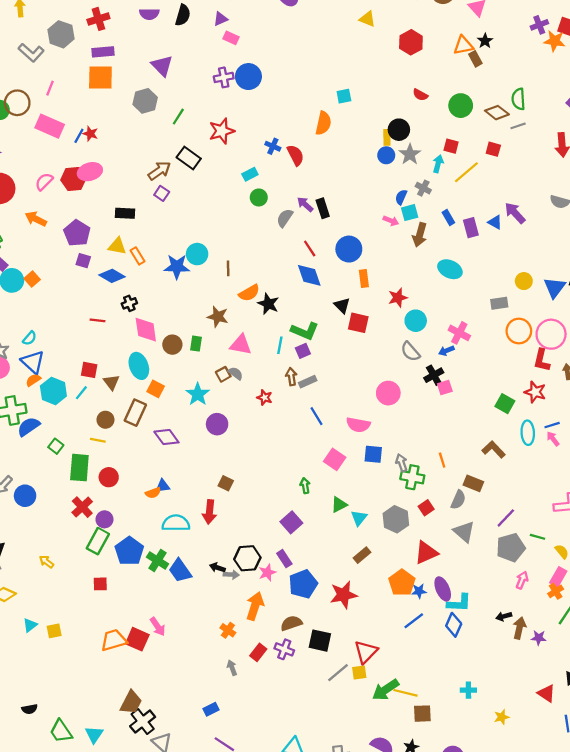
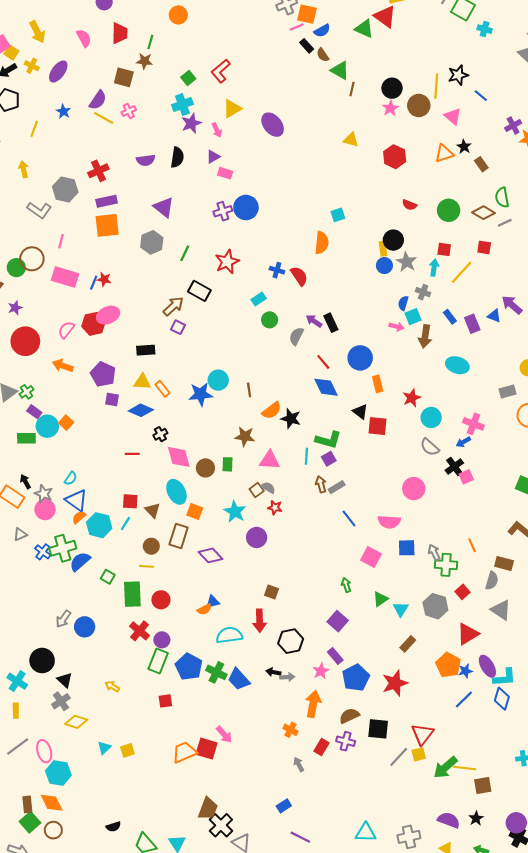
brown rectangle: (475, 59) -> (481, 164), moved
red star: (265, 398) -> (275, 508), moved
black hexagon: (247, 558) -> (291, 641), moved

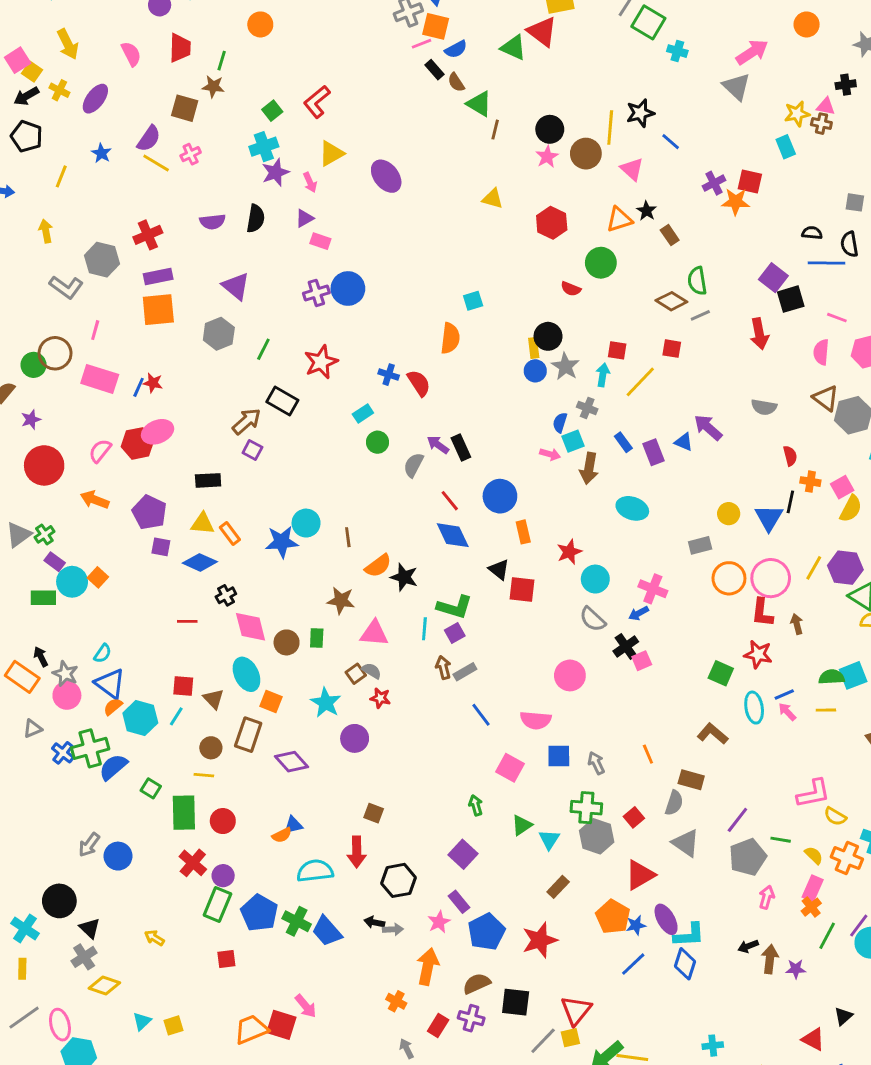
green circle: (449, 210) -> (601, 263), moved
green cross: (446, 565) -> (586, 808), moved

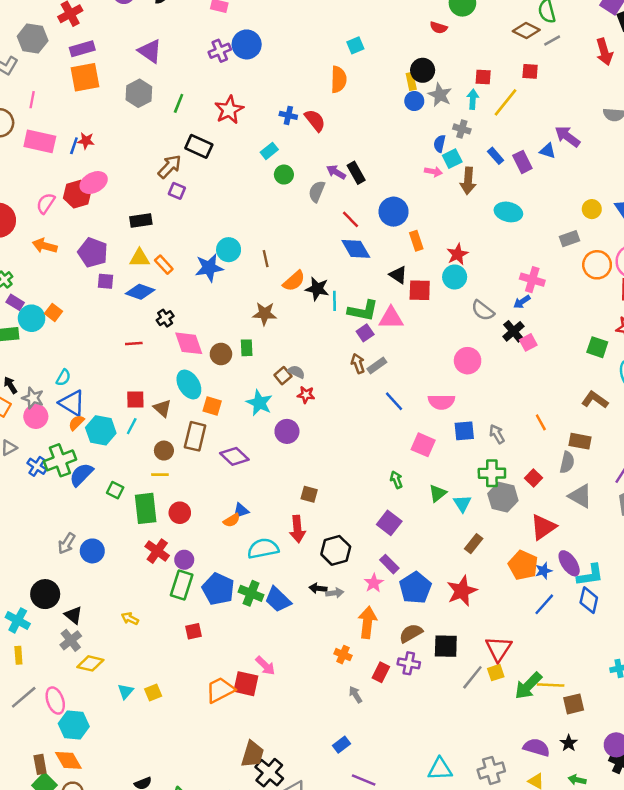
cyan circle: (595, 579) -> (455, 277), moved
cyan line: (424, 629) -> (335, 301), moved
pink triangle: (374, 633) -> (391, 318), moved

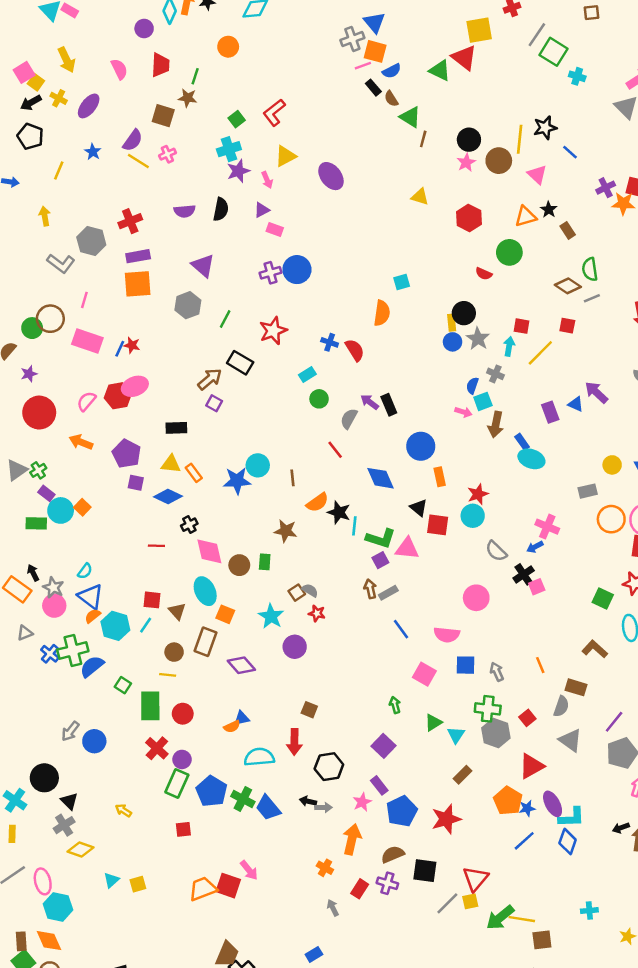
blue rectangle: (496, 156) -> (522, 442), moved
red line: (351, 219) -> (335, 450), moved

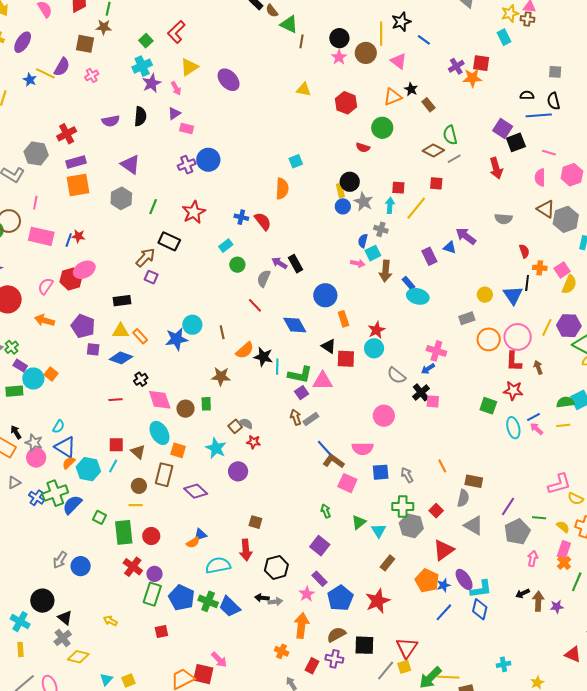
yellow line: (138, 161) -> (45, 73), moved
pink square: (537, 587) -> (433, 401), turned 32
brown L-shape: (595, 649) -> (334, 461), moved

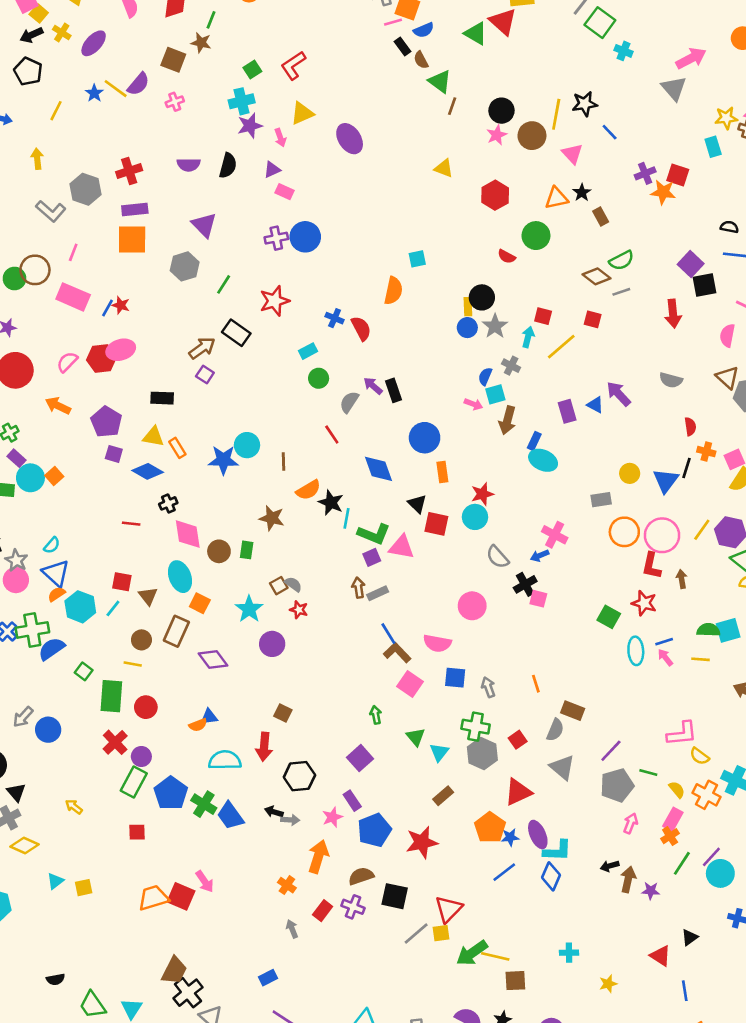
green semicircle: (450, 135) -> (622, 260), turned -114
blue rectangle: (409, 283) -> (534, 441), turned 56
green triangle: (359, 522) -> (416, 737), turned -42

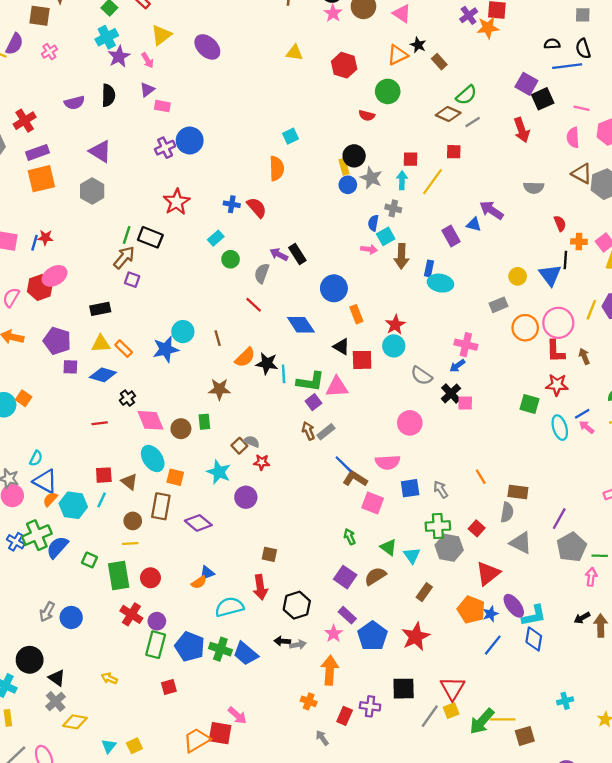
green line: (224, 284) -> (127, 235), moved
green line: (648, 773) -> (600, 556), moved
brown semicircle: (361, 876) -> (375, 576), moved

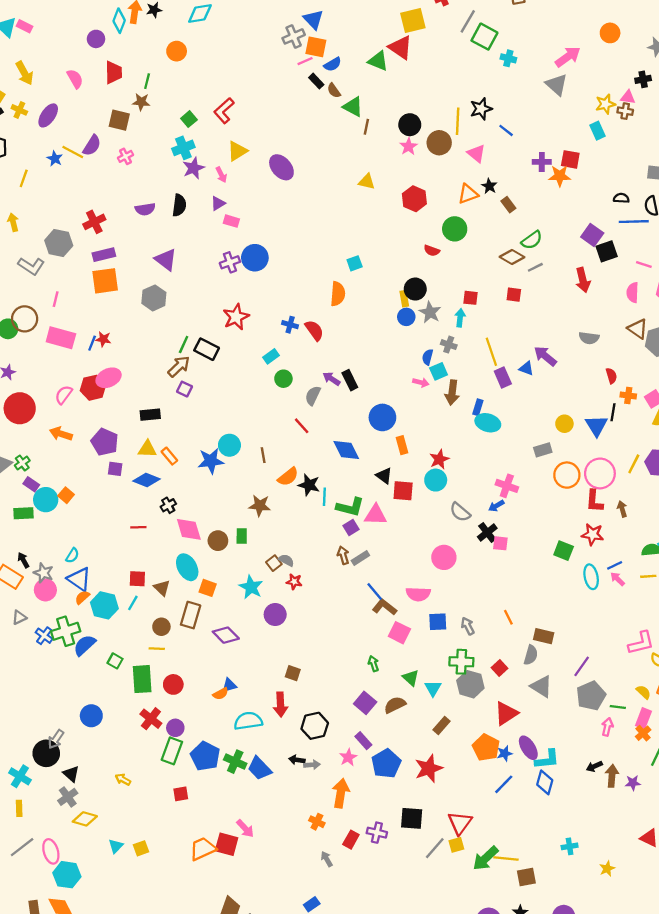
purple cross: (469, 15) -> (542, 162), turned 30
yellow line: (432, 182) -> (491, 352), moved, turned -60
gray arrow: (47, 612) -> (56, 739), moved

